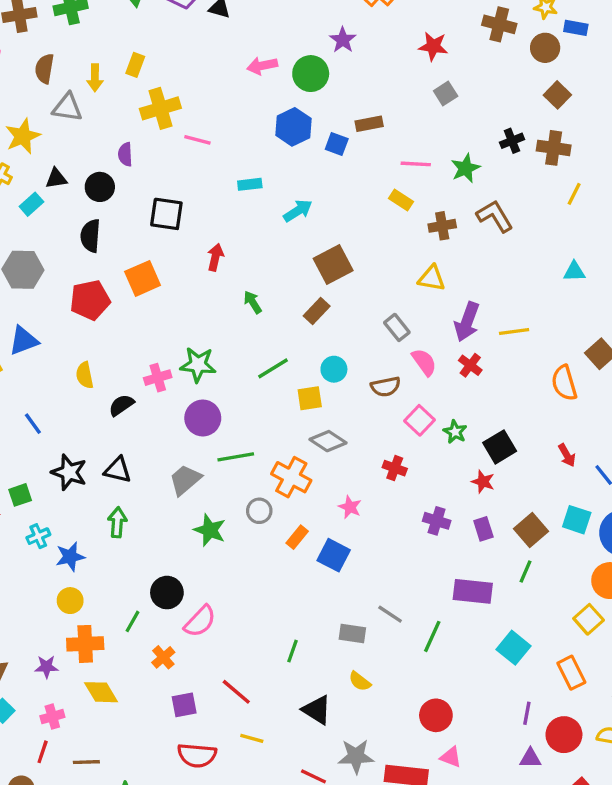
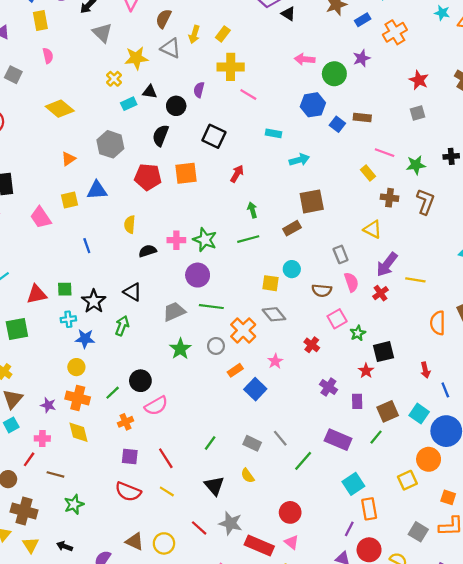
brown L-shape: (495, 216) -> (425, 202), turned 35
green line: (273, 368) -> (248, 239), moved
black star: (69, 472) -> (94, 301), moved
orange rectangle: (571, 673) -> (369, 509), moved

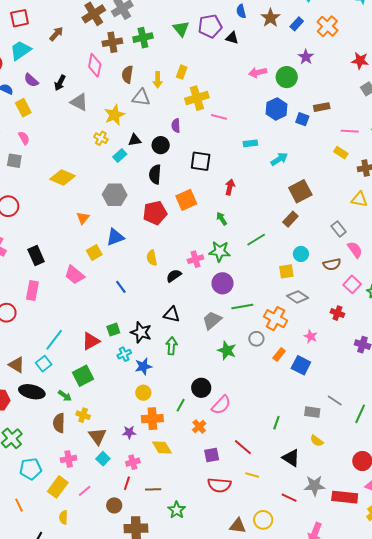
pink semicircle: (48, 56) -> (24, 138), moved
green arrow: (252, 210) -> (222, 219), moved

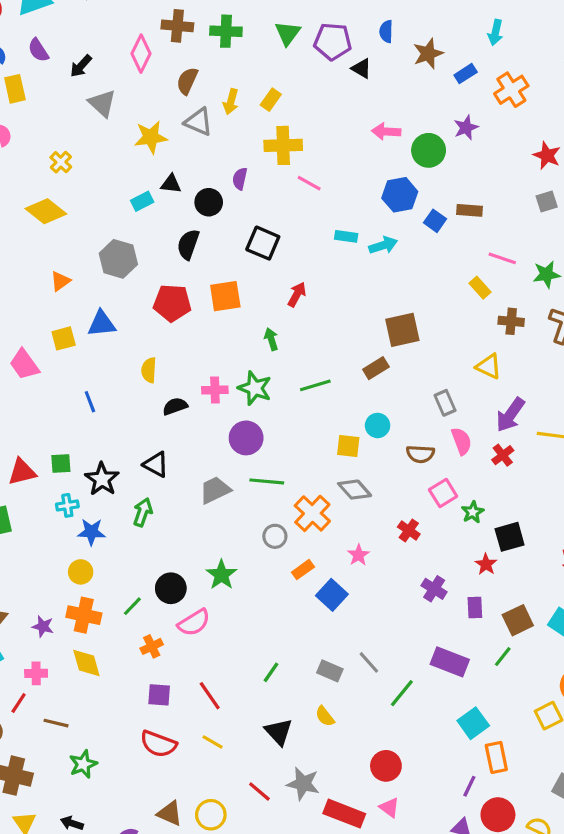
yellow cross: (101, 138) -> (61, 162), moved
cyan arrow: (279, 159) -> (383, 245), moved
green star: (227, 350) -> (221, 575), moved

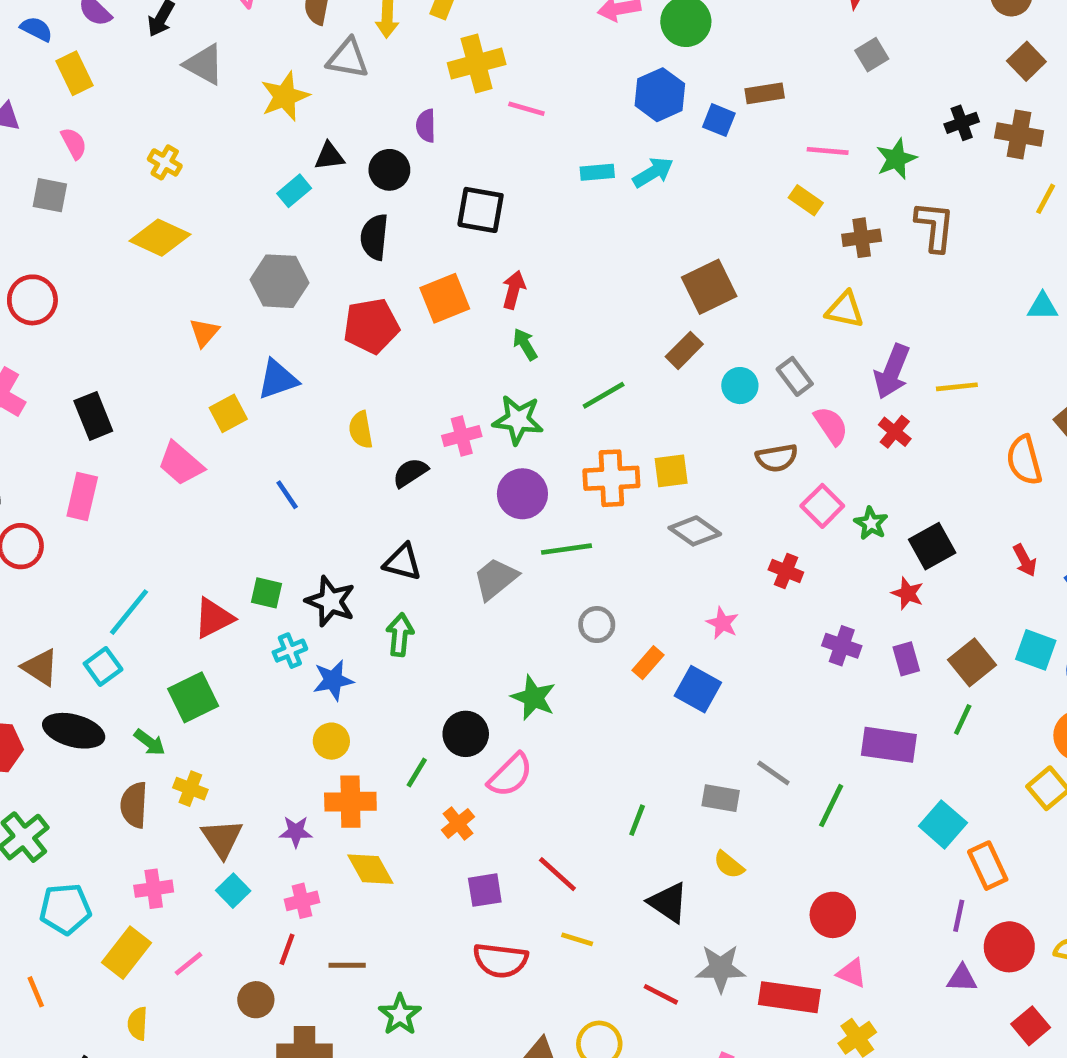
red arrow: (297, 294) -> (514, 290), moved
cyan circle: (378, 425) -> (740, 386), moved
green square: (61, 463) -> (267, 593), turned 30
orange cross: (312, 513) -> (611, 478), moved, turned -33

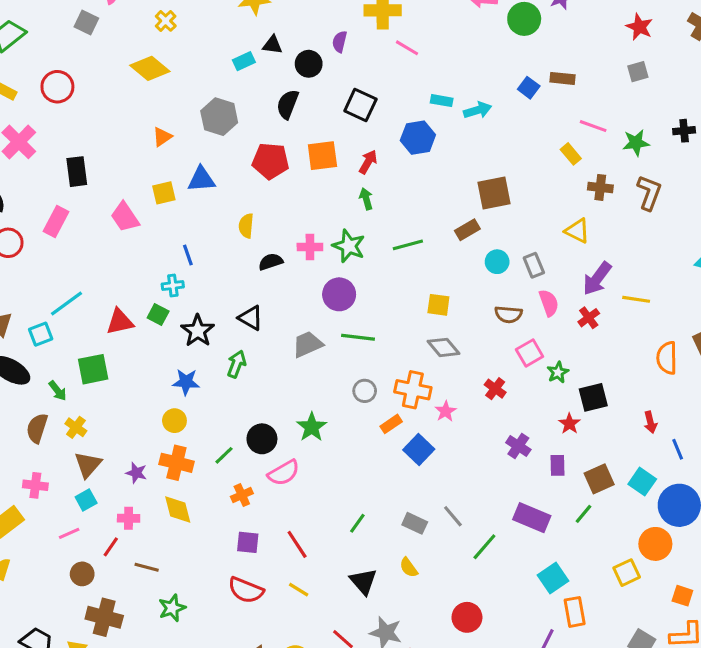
blue hexagon: (660, 95) -> (418, 138), moved
orange cross: (611, 478) -> (413, 390), moved
cyan cross: (290, 651) -> (173, 286), moved
pink line: (189, 964) -> (69, 533), moved

